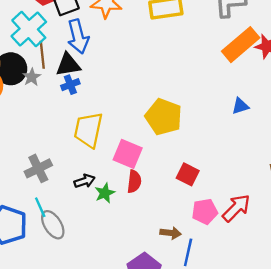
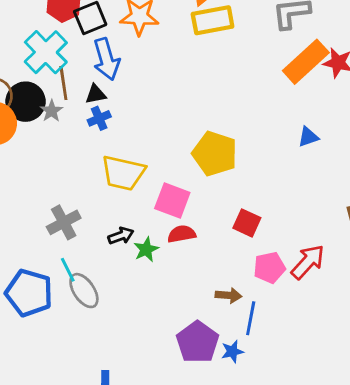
black triangle: (68, 65) -> (96, 94), size x0.7
yellow trapezoid: (88, 130) -> (123, 173), turned -87
red semicircle: (134, 181) -> (182, 234), turned -105

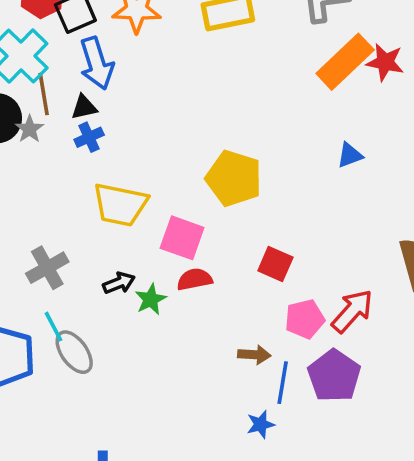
purple pentagon: (198, 342) -> (334, 376), moved

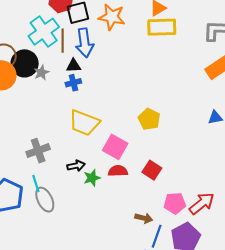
brown line: (44, 94) -> (63, 41), moved
yellow pentagon: (234, 178) -> (149, 119), size x0.7
red square: (275, 264) -> (152, 170), moved

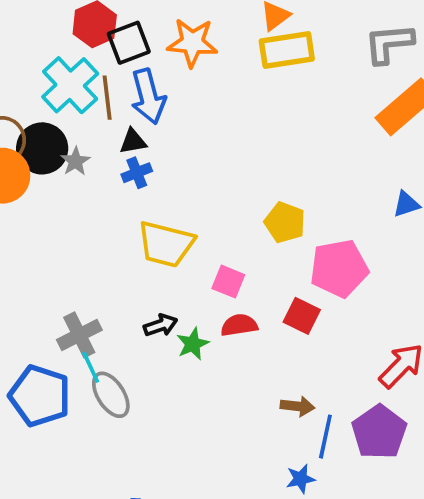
pink square: (115, 147) -> (228, 282), size x0.7
gray cross: (38, 151) -> (79, 335), moved
pink pentagon: (175, 203) -> (339, 268), moved, size x1.4

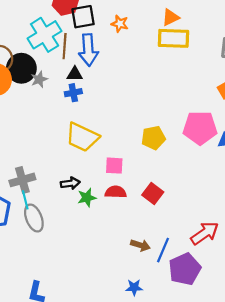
orange star: (192, 43) -> (120, 24), size x0.6
yellow pentagon: (285, 222) -> (153, 138), turned 30
pink pentagon: (339, 268) -> (200, 128), moved
pink square: (228, 282) -> (114, 166), turned -30
blue line: (325, 437) -> (163, 250), moved

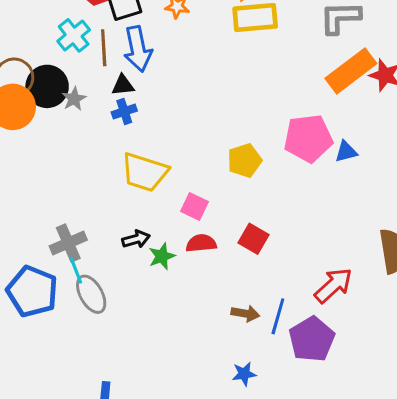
cyan cross: (45, 35) -> (74, 35), size x0.7
pink square: (114, 166) -> (195, 207), turned 30

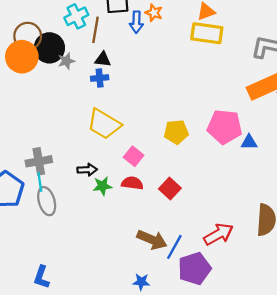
blue arrow: (138, 49) -> (136, 22), moved, size x0.7
brown arrow: (245, 313) -> (152, 240), size x1.5

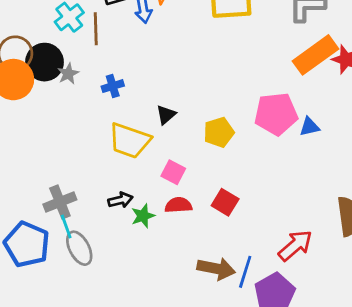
black triangle: (103, 59) -> (166, 115), moved, turned -36

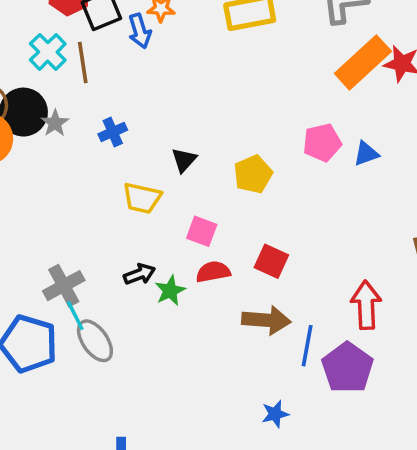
pink pentagon: (276, 114) -> (322, 143), size x0.7
yellow trapezoid: (130, 141) -> (142, 198), size x0.7
red arrow: (295, 246) -> (366, 305), turned -45
brown arrow: (216, 269) -> (266, 320), moved

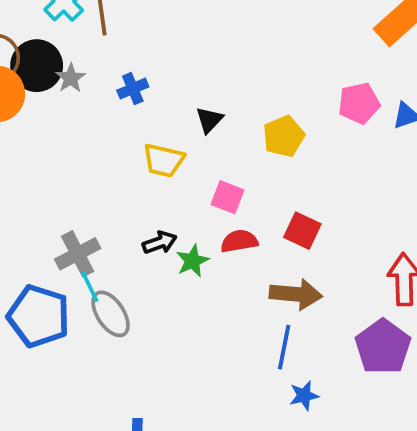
blue line: (307, 346) -> (284, 347), moved

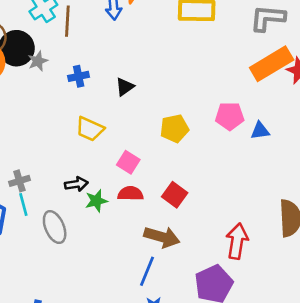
black triangle: (209, 120) -> (125, 87), moved
gray cross: (78, 254) -> (19, 181), size x0.7
gray ellipse: (111, 314) -> (55, 227), moved

